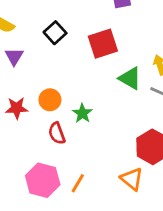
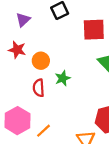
red star: (17, 108) -> (17, 50), moved

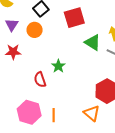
orange circle: (41, 61) -> (35, 30), moved
orange line: (44, 131) -> (54, 115), turned -32

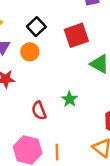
green star: (58, 66) -> (69, 99), moved

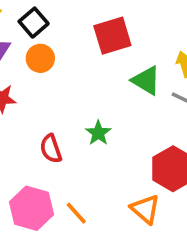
black square: (36, 27) -> (34, 23), moved
orange line: (57, 152) -> (76, 213), turned -42

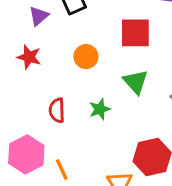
orange circle: (40, 58) -> (86, 57), moved
green triangle: (146, 81) -> (136, 82), moved

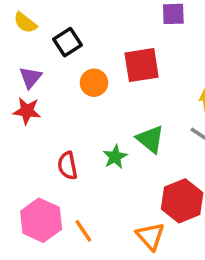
purple triangle: (39, 16) -> (30, 77), moved
orange circle: (86, 57) -> (94, 83), moved
green triangle: (136, 82) -> (150, 139), moved

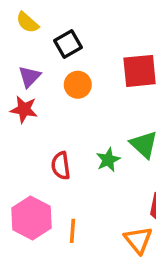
orange circle: (94, 83) -> (78, 85), moved
orange line: (83, 231) -> (73, 231), turned 35

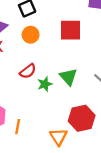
red semicircle: (61, 166) -> (28, 71), moved, turned -126

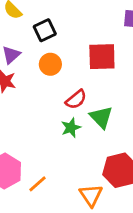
red semicircle: (28, 71) -> (76, 99), moved
orange line: (18, 127) -> (37, 184), turned 40

